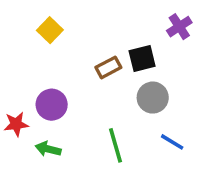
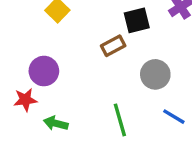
black square: (142, 59) -> (137, 20), moved
purple circle: (52, 105) -> (44, 71), moved

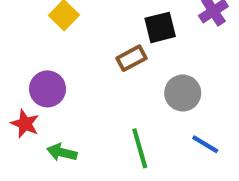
red star: (25, 100) -> (25, 124), turned 30

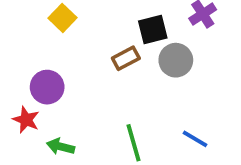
gray circle: (183, 93) -> (176, 60), moved

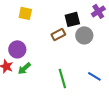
yellow square: (62, 18) -> (25, 13), turned -32
green arrow: (61, 147) -> (24, 68), moved, turned -56

